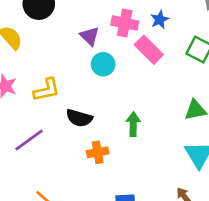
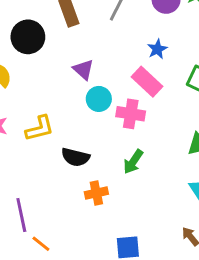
pink cross: (125, 23) -> (131, 114), moved
green arrow: (133, 124) -> (133, 162), turned -145
purple line: (29, 140) -> (21, 215), moved, turned -64

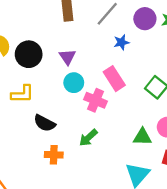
black circle: (28, 37) -> (29, 54), moved
blue star: (157, 49) -> (121, 42), moved

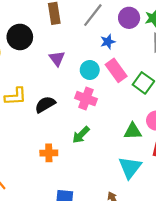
black circle: (29, 54) -> (20, 37), moved
pink rectangle: (114, 79) -> (116, 70), moved
cyan circle: (74, 83) -> (90, 70), moved
black semicircle: (44, 123) -> (45, 104), moved, turned 125

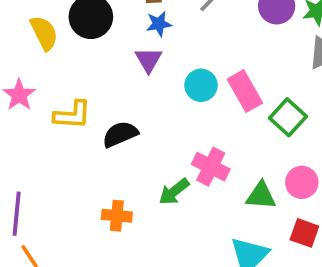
blue star: (108, 42) -> (159, 24), moved
pink cross: (86, 99) -> (211, 167), moved

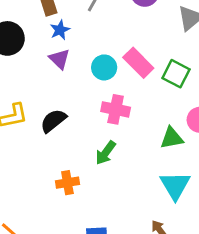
pink cross: (211, 167) -> (116, 109), moved

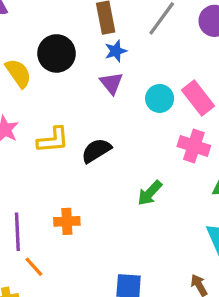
pink cross: (116, 109) -> (194, 146), moved
orange cross: (67, 183) -> (67, 221), moved

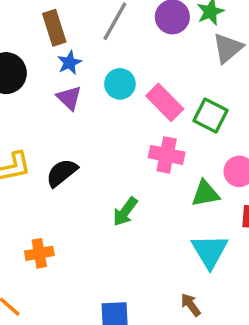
cyan circle: (160, 98) -> (120, 84), moved

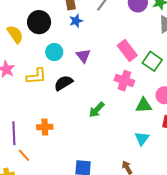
cyan circle: (120, 84) -> (54, 52), moved
purple triangle: (69, 98) -> (83, 56), moved
cyan triangle: (210, 251) -> (142, 138), size x0.7

